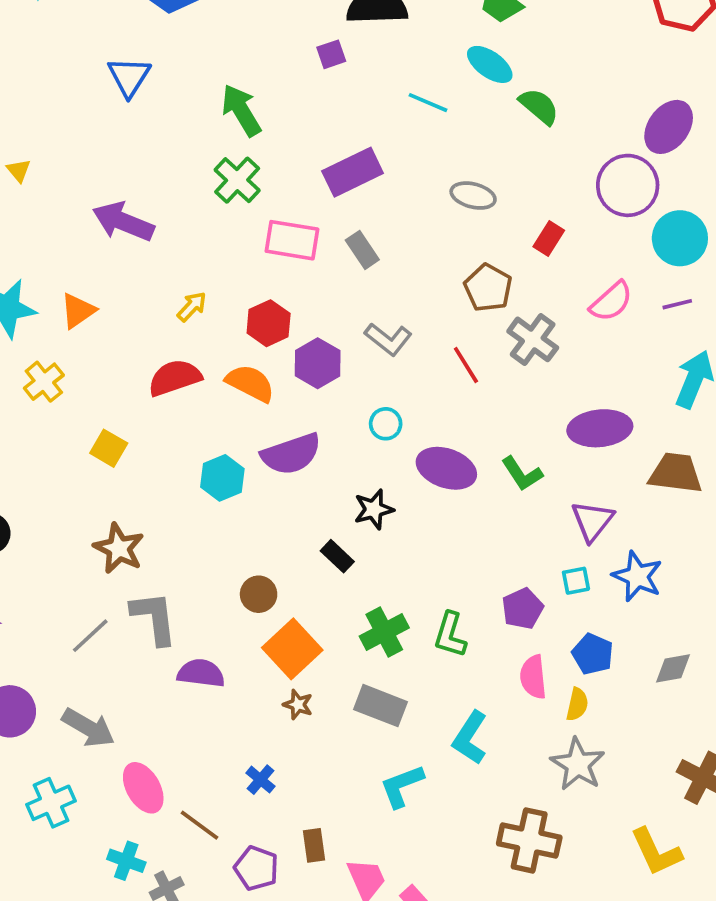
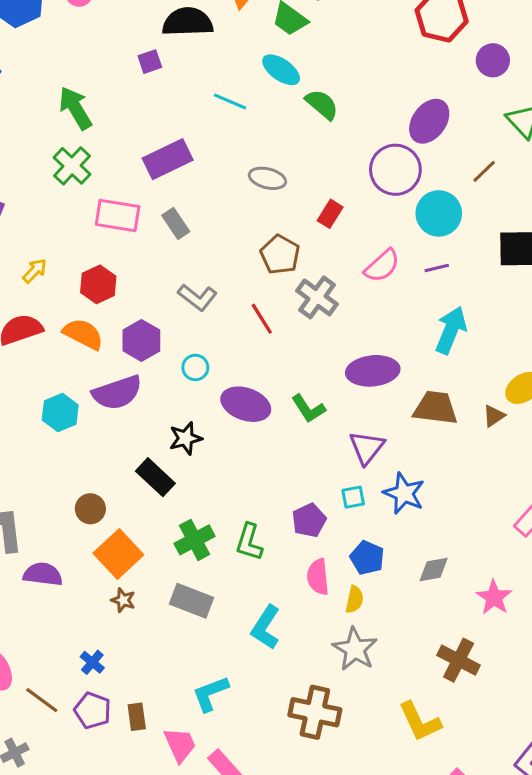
purple hexagon: (318, 363) -> (141, 340), moved
black rectangle: (337, 556) -> (155, 477), size x1.4
cyan L-shape: (402, 786) -> (210, 694), moved
purple pentagon: (256, 868) -> (93, 710), moved

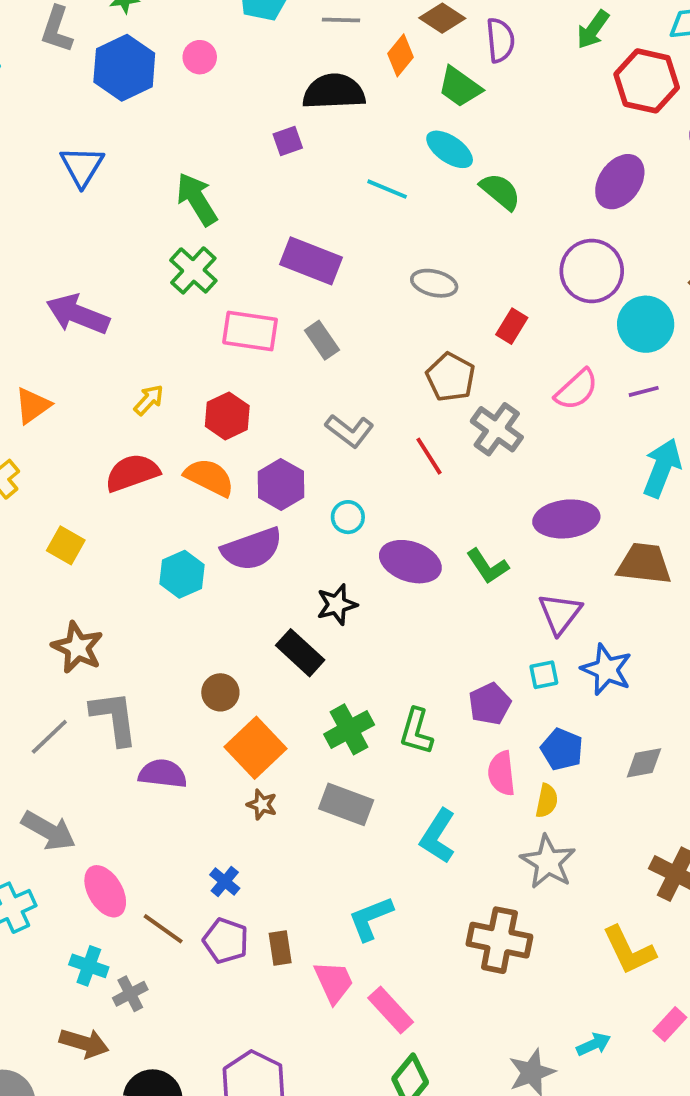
purple ellipse: (429, 121) -> (620, 182), moved
purple rectangle: (168, 159) -> (311, 261), turned 48

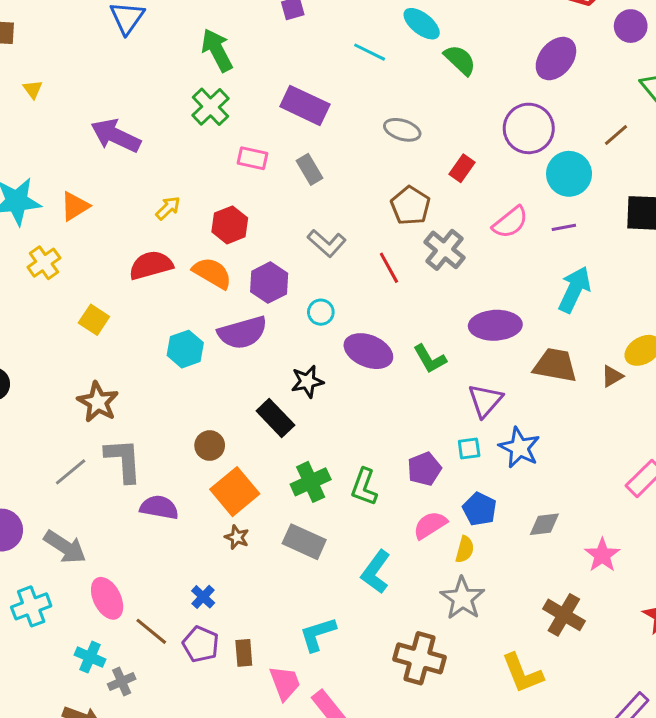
pink rectangle: (250, 331) -> (253, 158), size x0.7
pink semicircle: (502, 773) -> (430, 525), turned 60

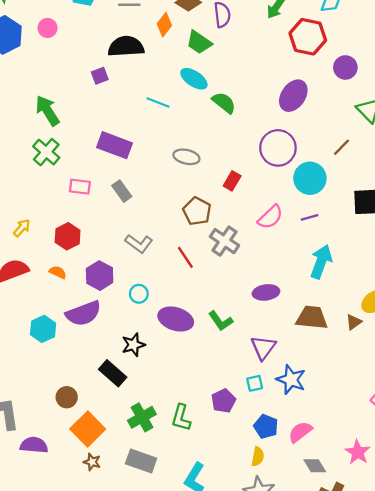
orange semicircle: (212, 273) -> (58, 272), size x0.6
purple ellipse: (495, 325) -> (266, 292), size x0.7
gray diamond: (544, 524) -> (315, 466), moved, turned 70
pink semicircle: (430, 525) -> (300, 432), moved

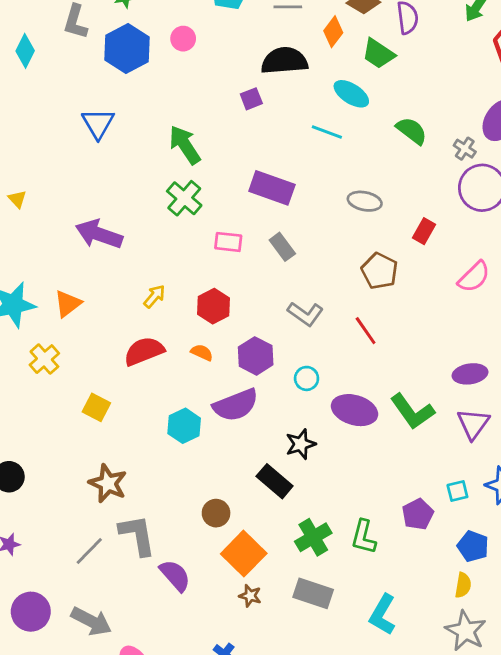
cyan ellipse: (194, 79) -> (351, 94), moved
gray cross: (224, 241) -> (465, 149), moved, size x0.6
green L-shape: (221, 321) -> (412, 411), size x1.4
purple triangle: (263, 348) -> (473, 424), moved
purple semicircle: (34, 445) -> (175, 575), turned 44

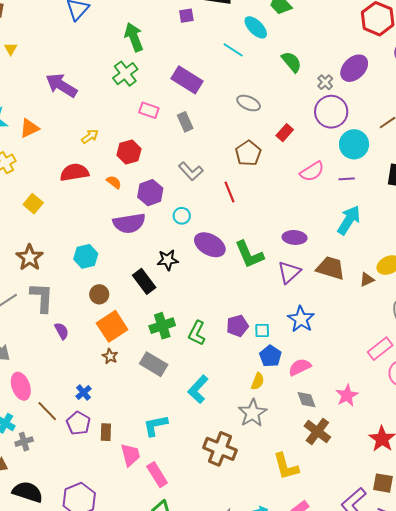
cyan hexagon: (184, 426) -> (86, 256), moved
cyan square: (457, 491) -> (262, 331), moved
purple semicircle: (175, 575) -> (62, 331), size x0.7

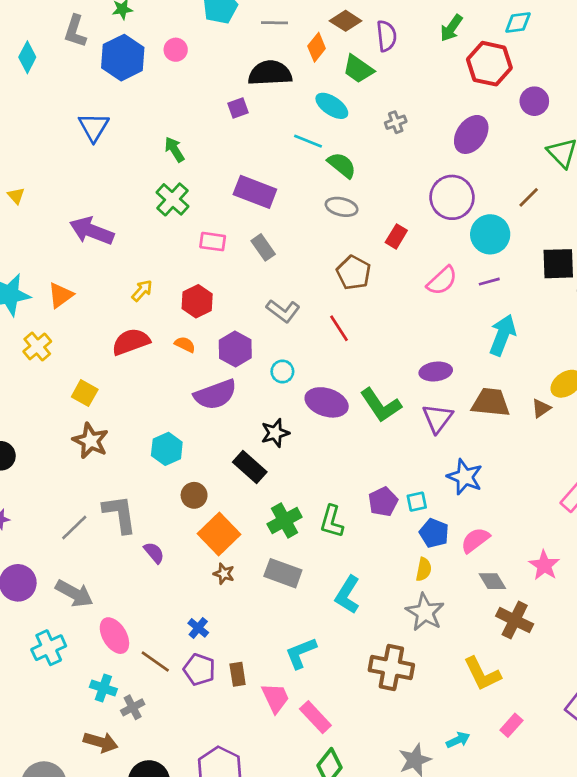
green arrow: (134, 37) -> (174, 149), size x0.7
green semicircle: (291, 62) -> (342, 165), moved
gray cross: (325, 82) -> (396, 122), moved, turned 35
brown star: (30, 258) -> (91, 441), moved

